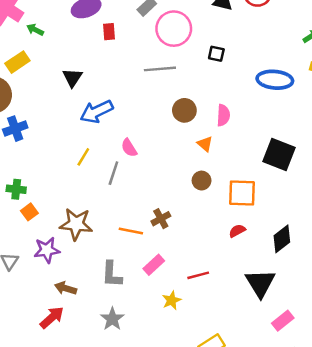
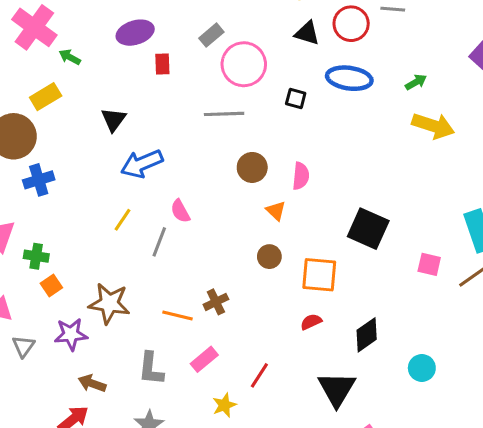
blue ellipse: (275, 80) -> (349, 78), moved
red line: (198, 275) -> (259, 375), turned -45

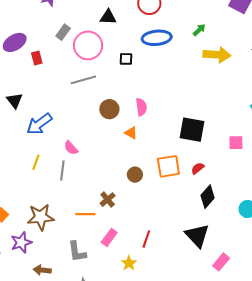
black triangle: (307, 33) -> (108, 17), moved
brown circle: (269, 257) -> (135, 175), moved
red semicircle: (311, 322) -> (198, 168), moved

